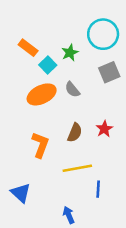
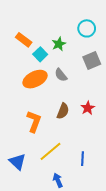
cyan circle: (103, 34) -> (87, 28), size x0.7
yellow line: (77, 168) -> (51, 151), moved, turned -30

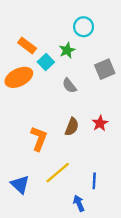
cyan circle: (87, 28) -> (84, 27), moved
orange ellipse: (35, 79) -> (19, 77), moved
blue arrow: (58, 180) -> (79, 203), moved

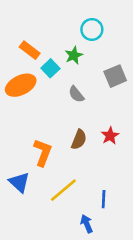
blue triangle: (20, 184) -> (19, 182), moved

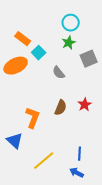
green star: (74, 55) -> (69, 43), moved
yellow line: (63, 190) -> (44, 161), moved
blue arrow: (87, 224) -> (77, 173), moved, turned -40

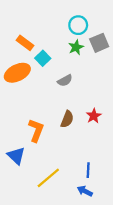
gray square: (89, 59) -> (99, 43), moved
gray semicircle: (59, 73) -> (65, 80), turned -80

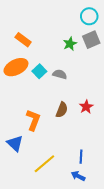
cyan circle: (78, 25) -> (89, 16), moved
cyan square: (43, 58) -> (39, 71), moved
gray semicircle: (65, 80) -> (60, 74), turned -136

